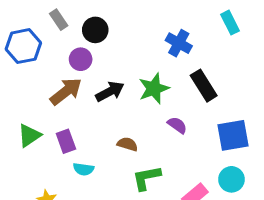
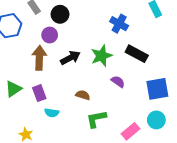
black rectangle: (204, 86) -> (137, 54), turned -30
brown arrow: (66, 91) -> (39, 58), turned -50

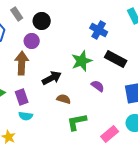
black arrow: (70, 58) -> (52, 78), moved
cyan semicircle: (52, 113) -> (26, 116), moved

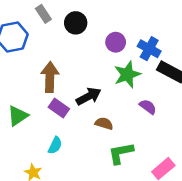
blue cross: (99, 30) -> (149, 49), moved
purple circle: (32, 41) -> (116, 42), moved
purple rectangle: (22, 97) -> (59, 108), moved, turned -35
cyan semicircle: (26, 116) -> (55, 145), turned -72

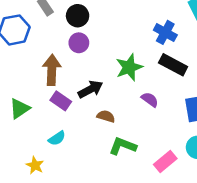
purple circle: (116, 42) -> (79, 43), moved
blue cross: (149, 49) -> (165, 32), moved
cyan semicircle: (55, 145) -> (57, 138), turned 30
green L-shape: (121, 153) -> (123, 146), turned 32

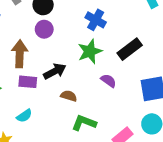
blue cross: (165, 32) -> (96, 20), moved
black rectangle: (173, 65) -> (130, 49), turned -65
purple rectangle: (61, 101) -> (28, 82), turned -30

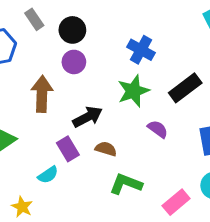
purple rectangle: (28, 82) -> (68, 149), moved, turned 54

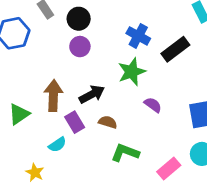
black rectangle: (185, 88) -> (175, 49), moved
brown arrow: (42, 94) -> (53, 96), moved

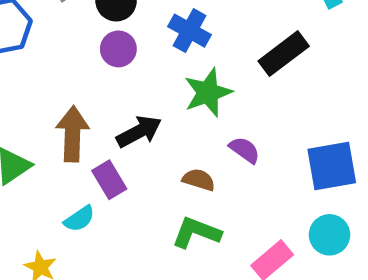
blue cross: (138, 36) -> (190, 31), moved
brown semicircle: (108, 122) -> (199, 180), moved

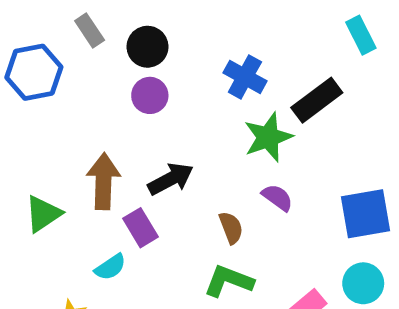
blue cross: (190, 31) -> (245, 77), moved
green star: (208, 93) -> (268, 137), moved
brown semicircle: (199, 180) -> (231, 228), turned 52

